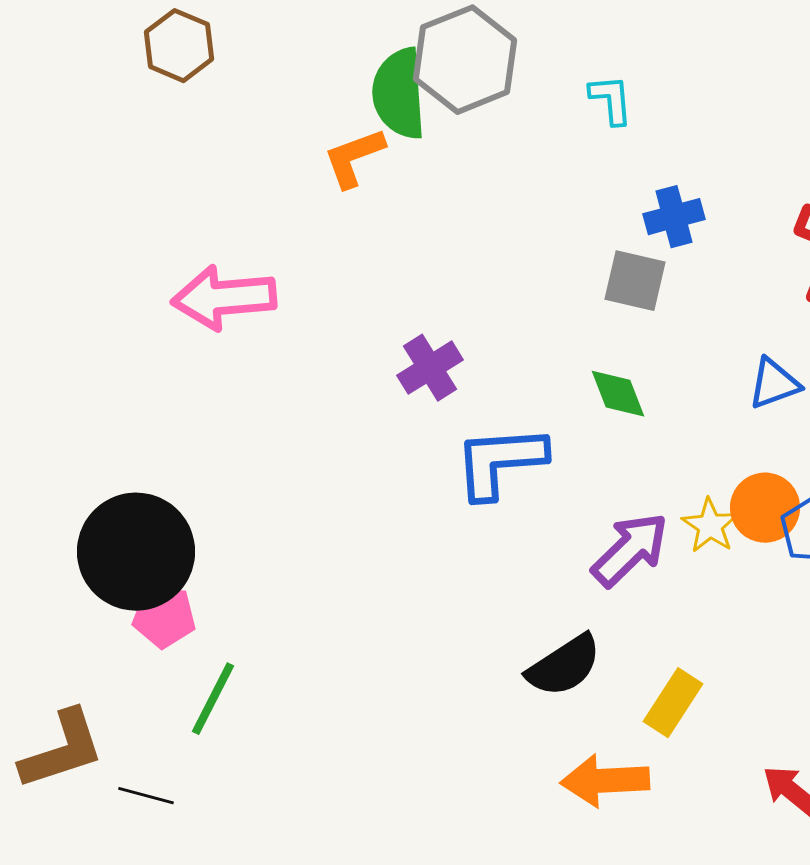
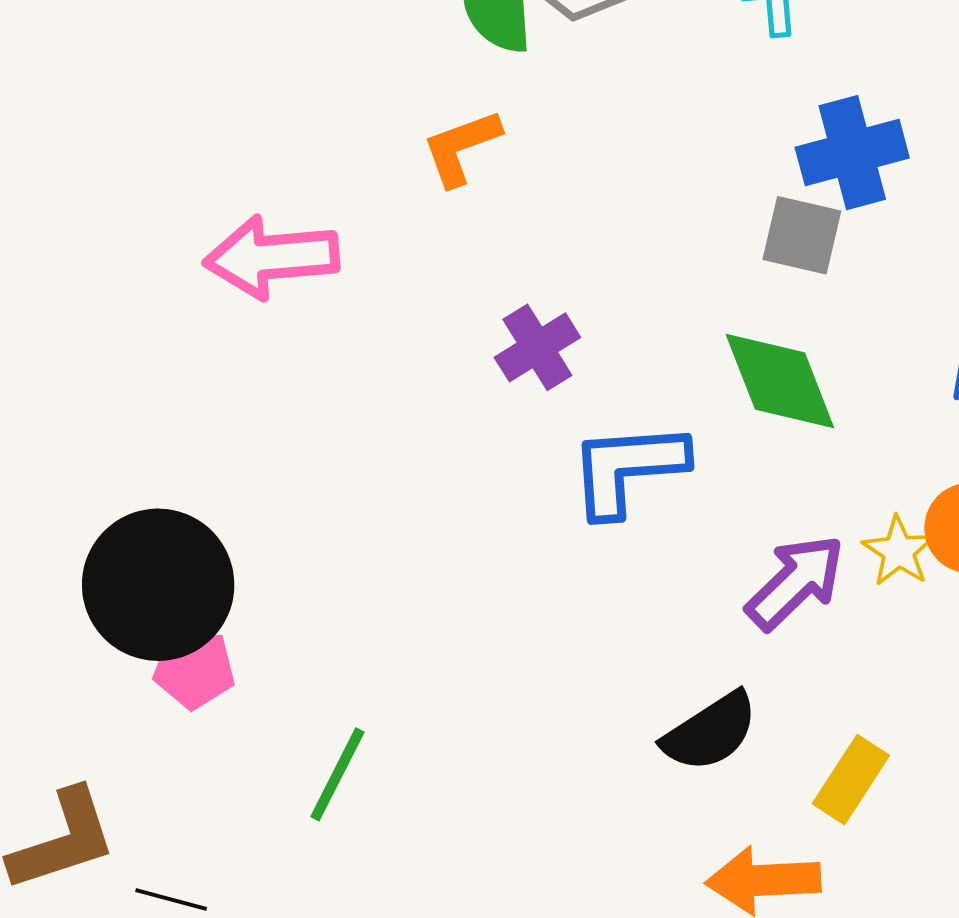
orange L-shape: (354, 158) -> (461, 147), moved
blue cross: (674, 217) -> (852, 153), size x1.4
green diamond: (618, 394) -> (780, 381), size x1.6
green line: (213, 699) -> (337, 774), moved

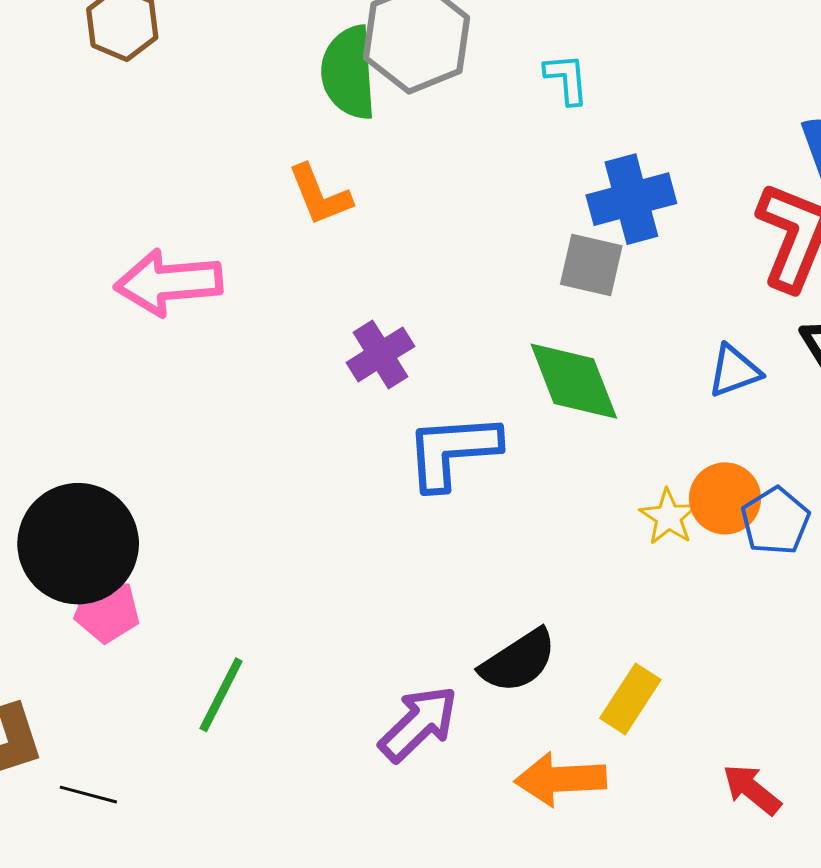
orange L-shape: (461, 147) -> (320, 195), turned -92
purple arrow: (795, 582) -> (419, 724), moved

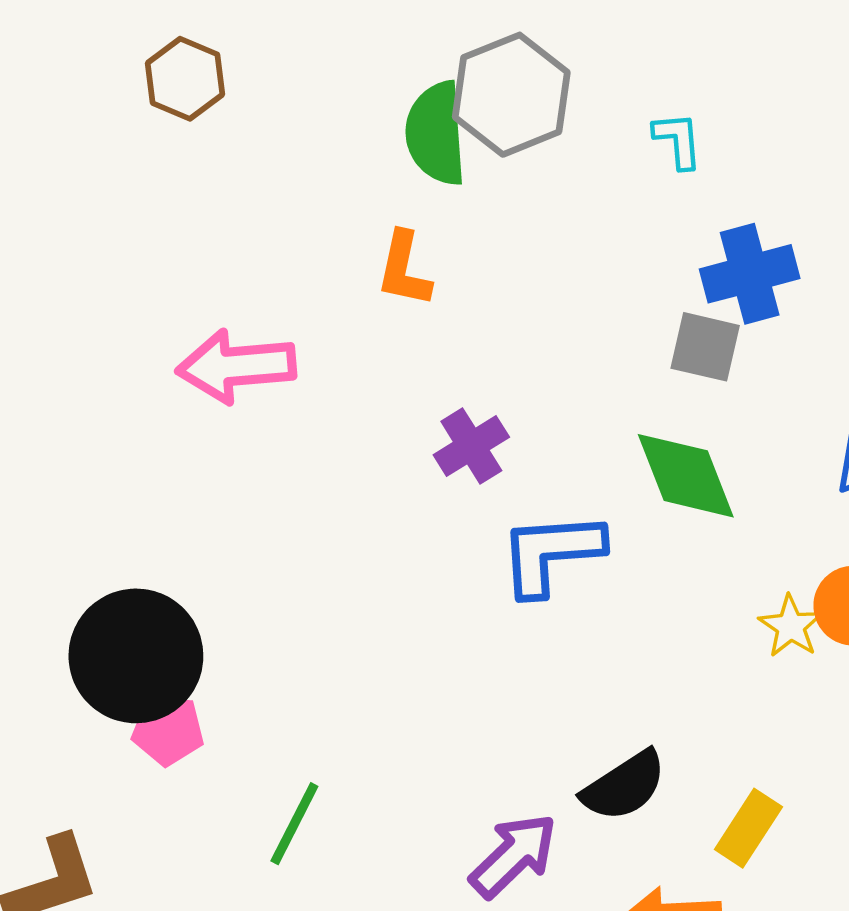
orange L-shape: (320, 195) -> (404, 269), turned 34

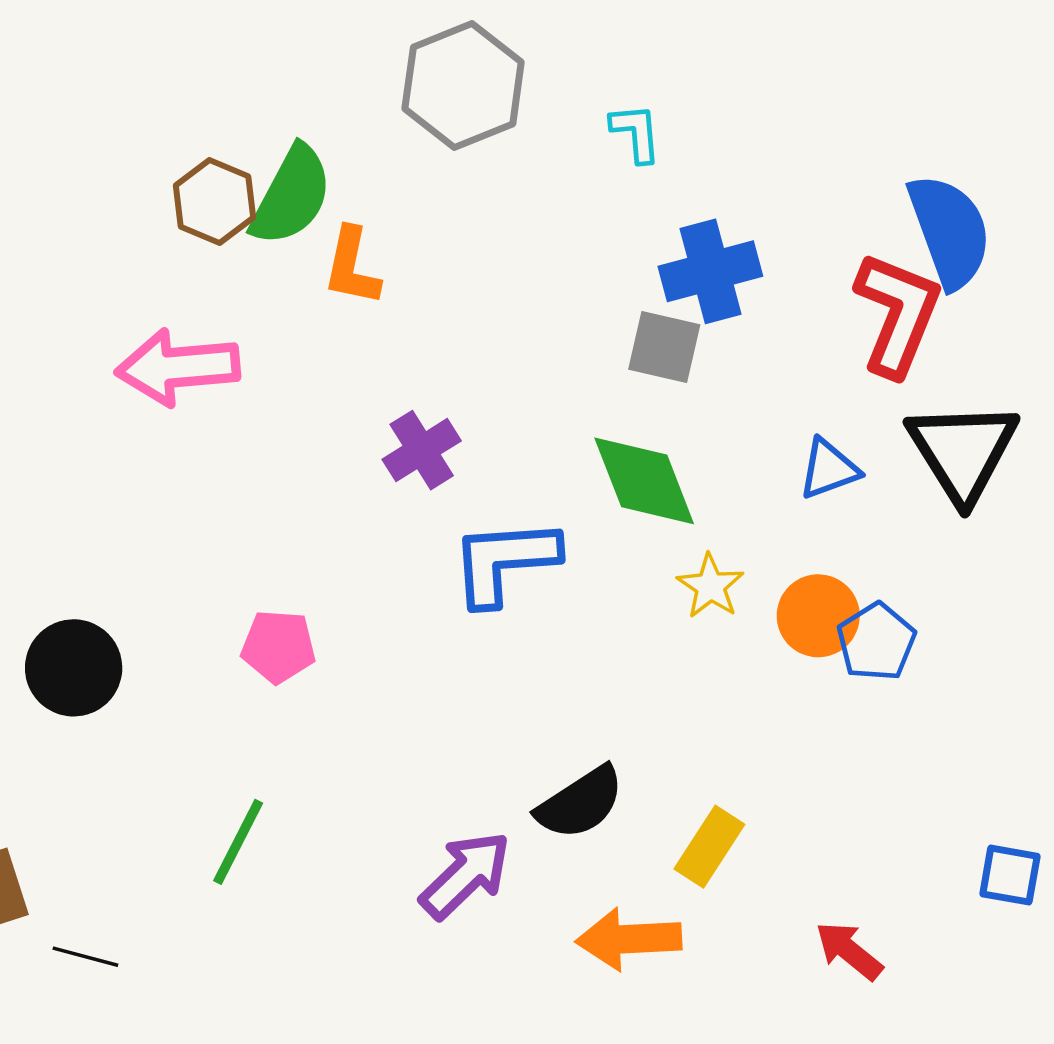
brown hexagon: (185, 79) -> (214, 201), moved
green semicircle: (436, 133) -> (291, 196), moved, turned -148
yellow star: (791, 626) -> (710, 586), moved
black circle: (136, 656) -> (74, 668), size x0.7
pink pentagon: (168, 730) -> (278, 647), moved

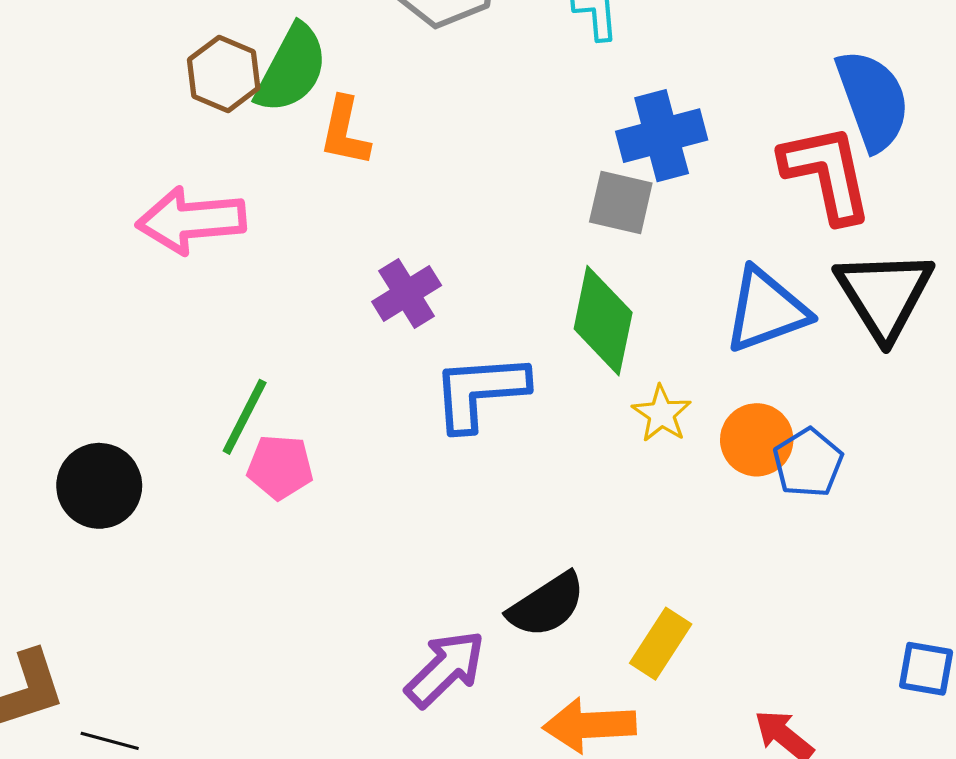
red L-shape: (898, 314) -> (827, 173), turned -34
blue triangle: (829, 469) -> (766, 310), size x1.6
green diamond: (644, 481) -> (603, 321), turned 33
green line: (238, 842) -> (245, 417), moved

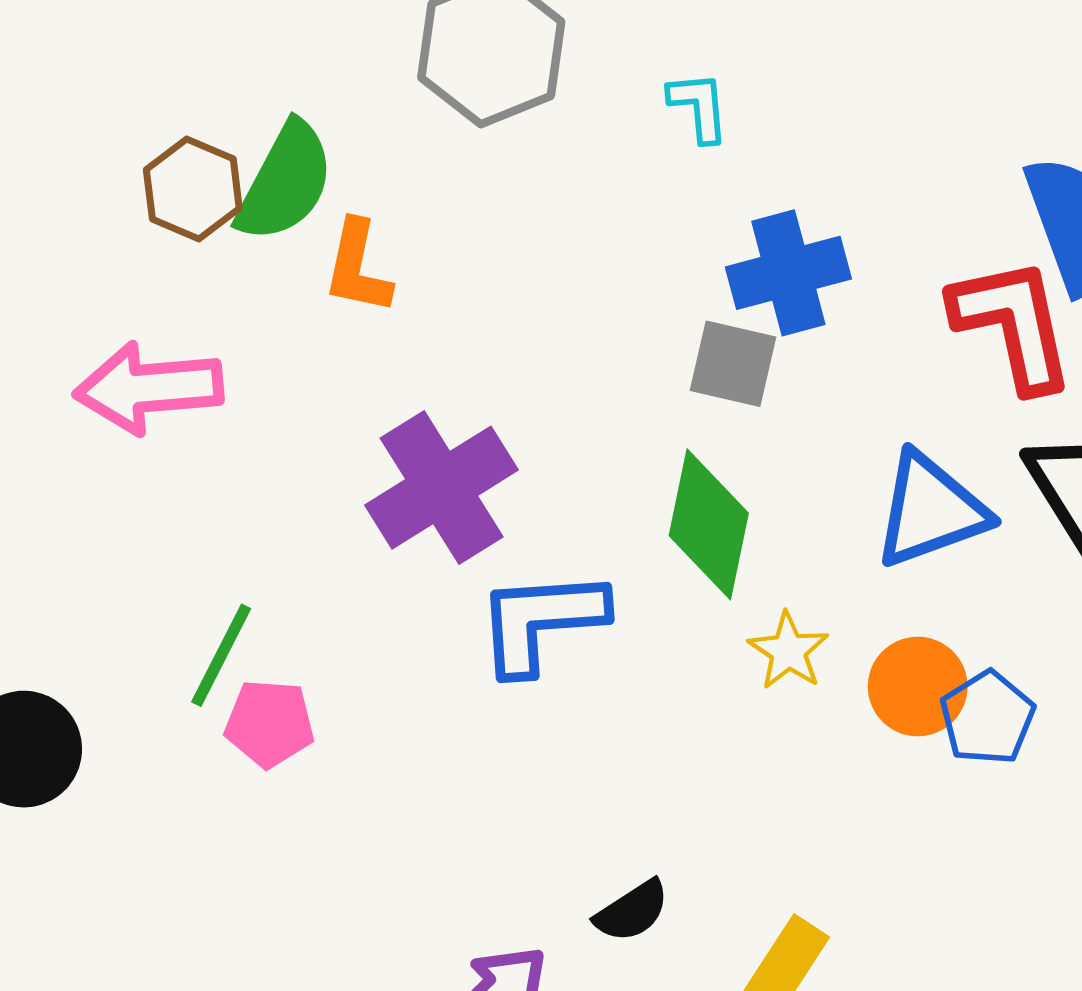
purple cross: (407, 293) -> (442, 488), size x1.6
black semicircle: (547, 605) -> (632, 911), size x0.7

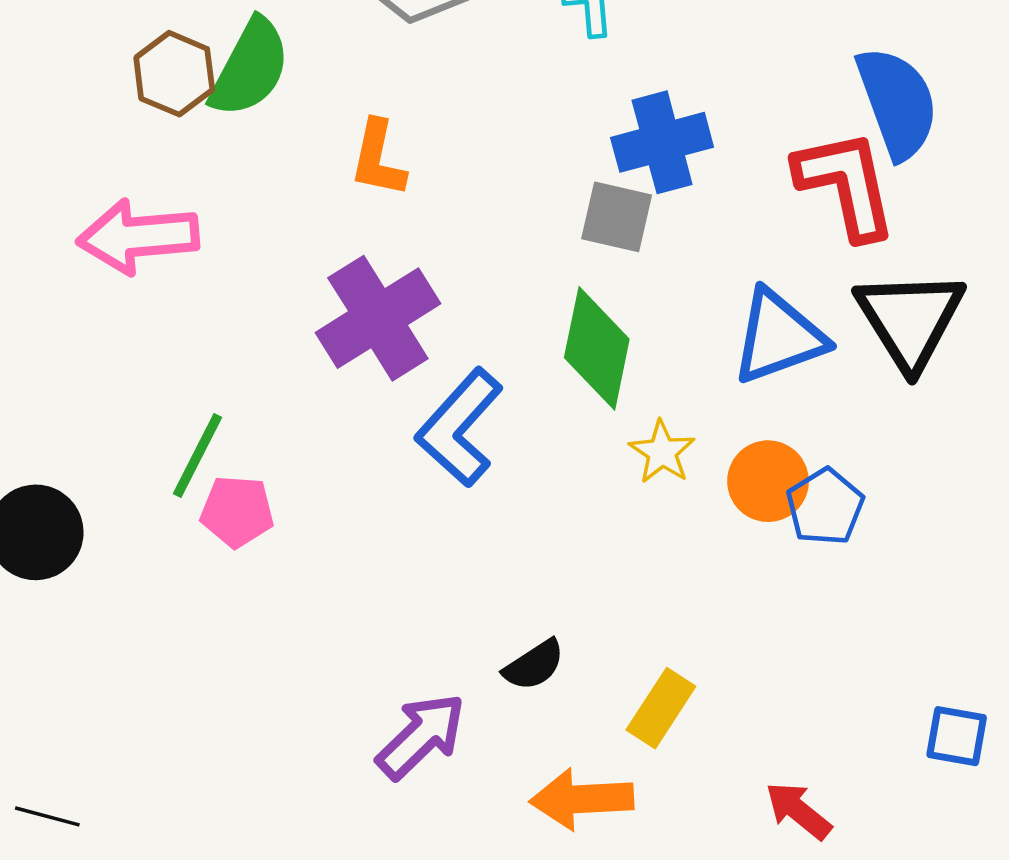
orange L-shape: (358, 267) -> (378, 159), moved
blue L-shape: (541, 621) -> (459, 428), turned -44

